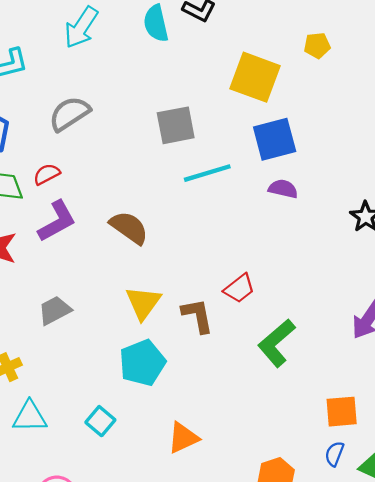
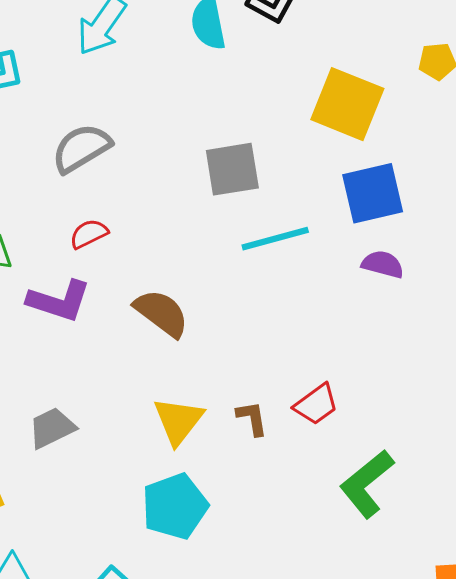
red semicircle: (47, 174) -> (89, 234), moved
purple L-shape: (57, 221) -> (59, 301), turned 45
brown L-shape: (197, 316) -> (252, 418), moved, size x0.7

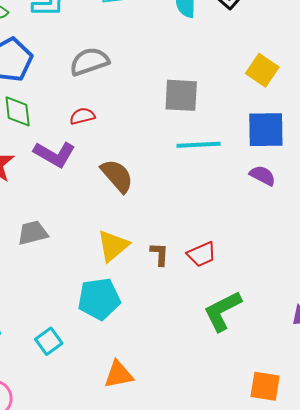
yellow square: (347, 104) -> (262, 70), size x0.7

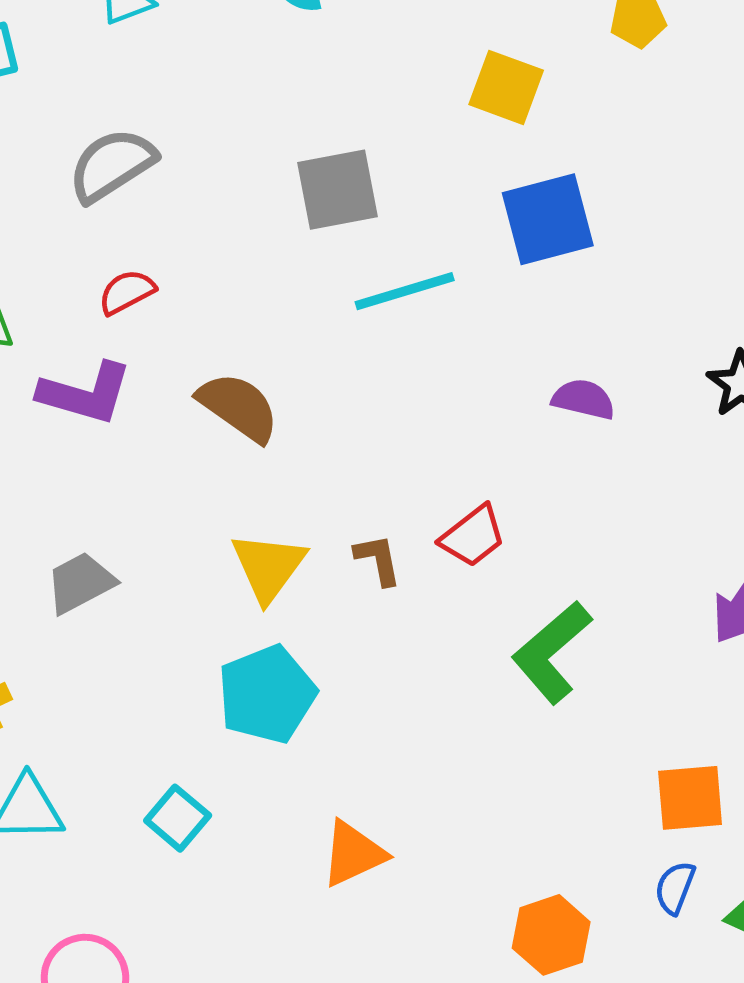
purple semicircle: (263, 176) -> (583, 399), moved

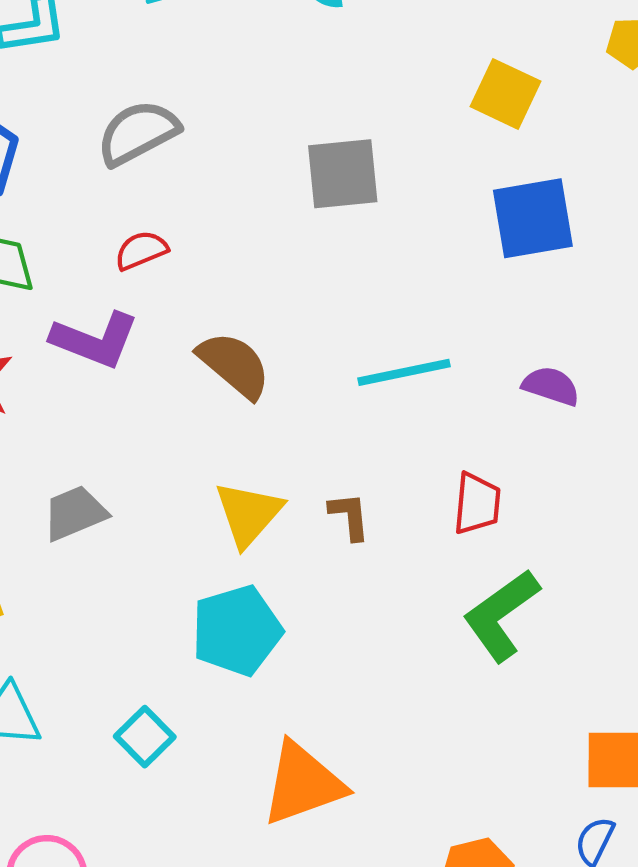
cyan line: (405, 291) -> (404, 372), moved
red trapezoid: (473, 536) -> (477, 504), moved, turned -52
orange triangle: (353, 854) -> (303, 784), size x1.4

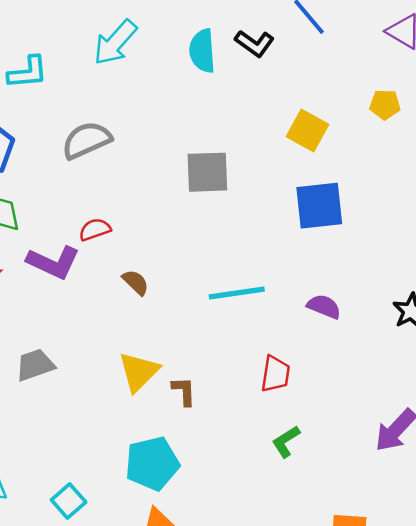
red semicircle: (141, 250) -> (95, 230), moved
brown semicircle: (234, 365) -> (136, 282), size x0.6
brown L-shape: (349, 516) -> (184, 391), moved
green L-shape: (501, 615) -> (286, 442), size x0.6
cyan pentagon: (237, 630) -> (152, 463), moved

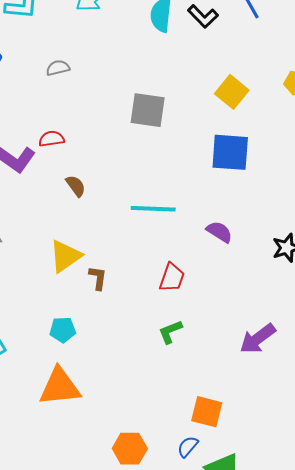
gray semicircle: (87, 140) -> (58, 68), size x0.6
cyan pentagon: (152, 463) -> (63, 330), size x0.6

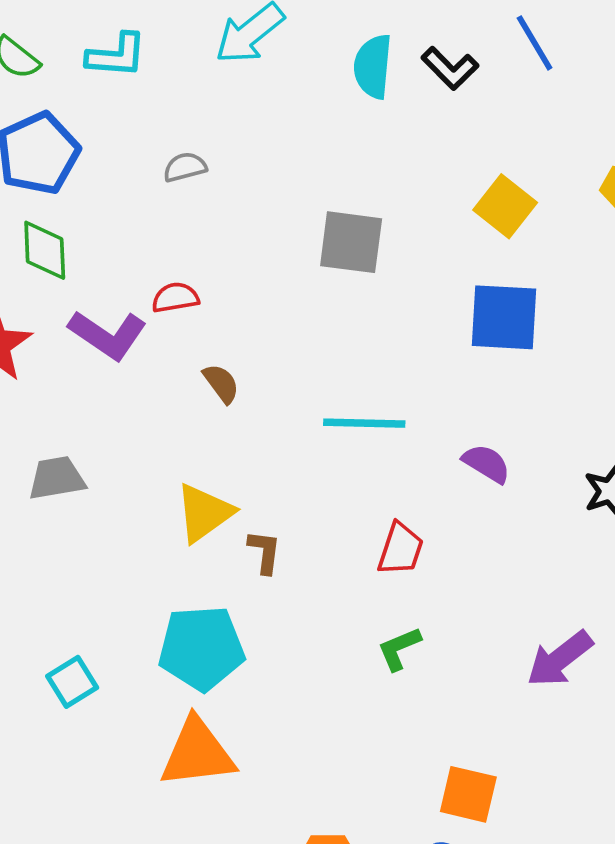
cyan pentagon: (63, 330) -> (201, 648), size x1.8

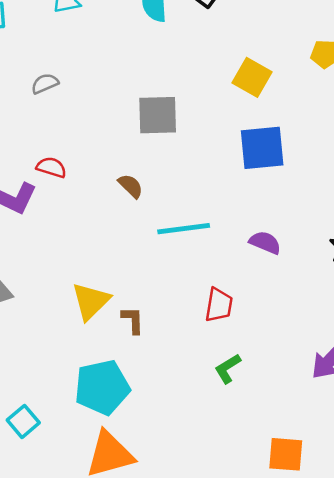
red semicircle: (175, 298) -> (51, 167), turned 36
brown semicircle: (221, 383) -> (131, 186), moved

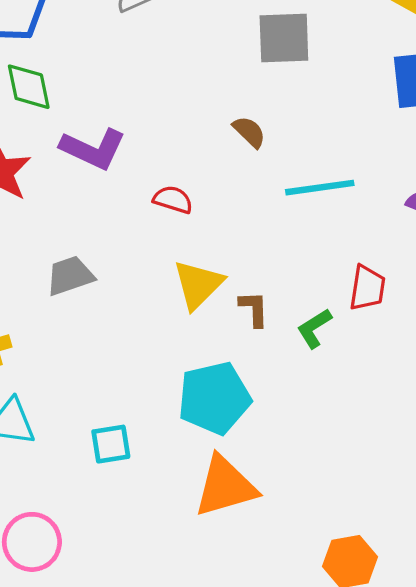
red semicircle: (51, 167) -> (173, 200), moved
green L-shape: (228, 368) -> (314, 328), moved
cyan square: (23, 421) -> (111, 444), turned 32

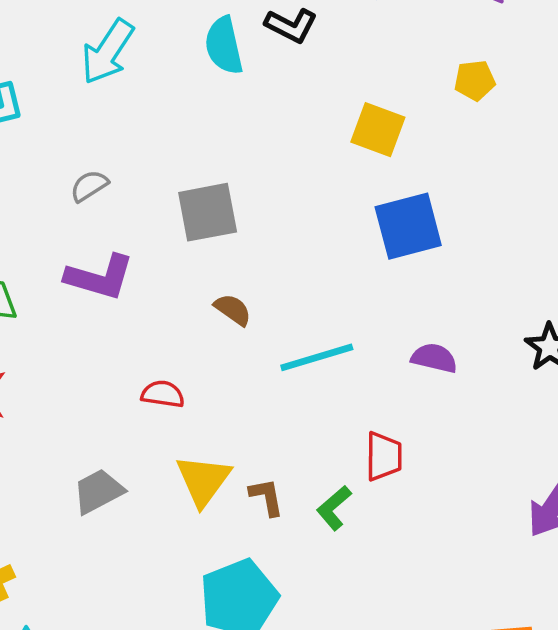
gray square: (284, 38) -> (208, 212), moved
purple L-shape: (93, 149) -> (100, 277), moved
gray trapezoid: (70, 276) -> (98, 491), moved

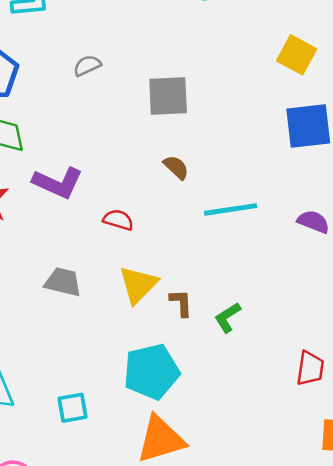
purple L-shape: (100, 277) -> (58, 183), moved
red trapezoid: (384, 456) -> (310, 368), moved
gray trapezoid: (98, 491) -> (63, 282), turned 33

